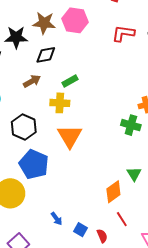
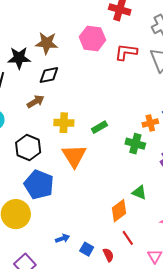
pink hexagon: (75, 20) -> (92, 38), moved
green rectangle: (70, 81) -> (99, 127), moved
green triangle: (134, 174) -> (139, 192), turned -35
blue arrow: (56, 219) -> (62, 238), turned -72

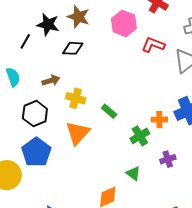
brown arrow: (36, 101) -> (51, 81), moved
green rectangle: (99, 127) -> (109, 111), turned 56
green cross: (135, 144) -> (140, 136), turned 30
green triangle: (139, 192) -> (133, 173), moved

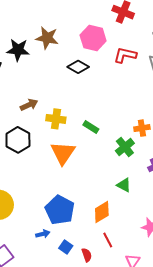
black diamond: (73, 48) -> (78, 67), moved, turned 35
blue pentagon: (36, 152) -> (60, 210), moved

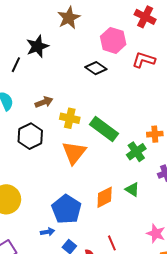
brown star: (47, 38) -> (69, 18), moved, turned 30
black star: (18, 50) -> (37, 46), turned -30
green rectangle: (91, 127) -> (104, 129), size x1.8
orange diamond: (102, 212) -> (105, 197), moved

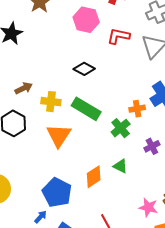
black diamond: (96, 68) -> (84, 69), moved
blue arrow: (48, 232) -> (41, 217), turned -32

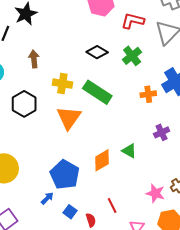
brown arrow: (24, 88) -> (34, 59), moved, turned -72
green cross: (121, 128) -> (132, 56), moved

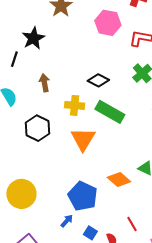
black diamond: (97, 52) -> (98, 80), moved
orange diamond: (102, 160) -> (119, 179), turned 75

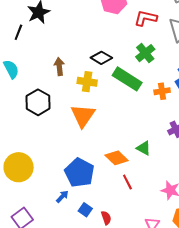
brown arrow: (44, 83) -> (59, 67), moved
yellow cross: (75, 105) -> (87, 82), moved
green rectangle: (110, 112) -> (127, 79), moved
red line: (132, 224) -> (127, 182), moved

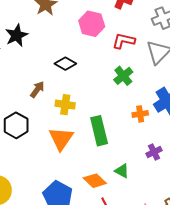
black diamond: (101, 58) -> (65, 64), moved
brown arrow: (59, 67) -> (37, 89), turned 42
green rectangle: (127, 79) -> (99, 131), moved, turned 44

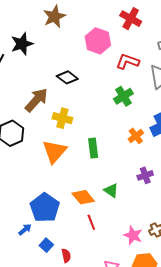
brown arrow: (37, 89) -> (36, 100), size x1.5
orange cross: (140, 114) -> (136, 136), turned -35
green rectangle: (99, 131) -> (93, 148), size x0.7

